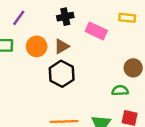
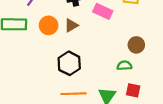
black hexagon: (62, 74) -> (69, 63), moved

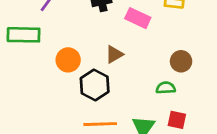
orange circle: (49, 25) -> (68, 60), moved
brown triangle: (71, 25) -> (114, 54), moved

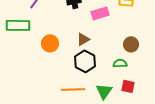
pink rectangle: (138, 18) -> (100, 13), turned -42
black hexagon: (95, 85) -> (85, 61), moved

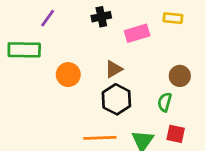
green semicircle: (120, 63) -> (165, 102), turned -72

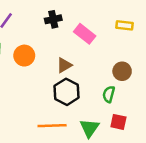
yellow rectangle: (173, 18) -> (124, 25), moved
pink rectangle: (137, 33) -> (85, 34), turned 55
orange circle: (68, 75) -> (24, 56), moved

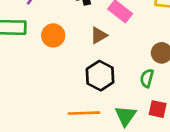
brown triangle: (64, 65) -> (99, 35), moved

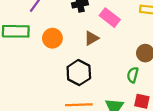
black hexagon: (100, 76) -> (79, 73), moved

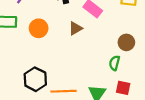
black hexagon: (79, 73) -> (35, 79), moved

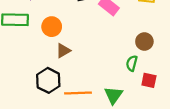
brown triangle: (75, 28) -> (63, 51), moved
red square: (123, 88) -> (149, 80), moved

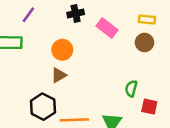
orange circle: (52, 27) -> (62, 50), moved
brown circle: (144, 41) -> (145, 43), moved

